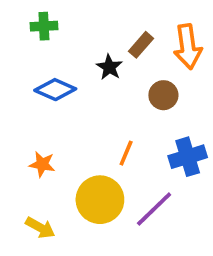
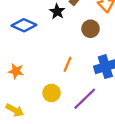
yellow circle: (100, 200) -> (51, 93), size x0.6

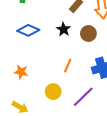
black star: (57, 12) -> (64, 29), moved

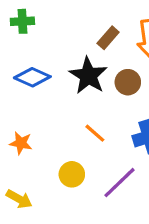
black star: (64, 29) -> (88, 76), size x1.6
orange line: (68, 66) -> (95, 133), turned -72

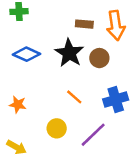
brown rectangle: (108, 38) -> (84, 24), turned 54

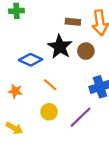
blue diamond: (27, 54) -> (31, 60), moved
orange line: (74, 97) -> (50, 85), moved

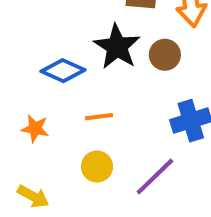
orange line: (50, 85) -> (99, 117), turned -48

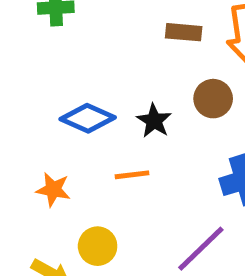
black star: (117, 47) -> (154, 121), moved, size x0.6
yellow circle: (97, 167) -> (98, 246), moved

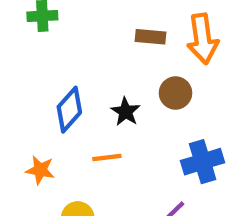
blue diamond: (88, 118) -> (69, 110), turned -72

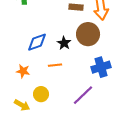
brown circle: (175, 93) -> (88, 34), size x1.5
blue diamond: (69, 110) -> (37, 42), turned 30

